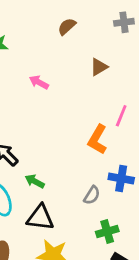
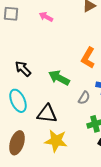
green arrow: (35, 181) -> (59, 78), moved, size x1.5

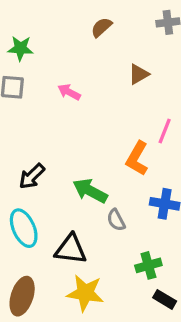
black arrow: (23, 69) -> (32, 176), turned -90
gray semicircle: (84, 98) -> (116, 220), moved, turned 120

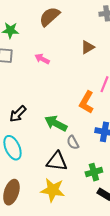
brown semicircle: (101, 27) -> (50, 17), moved, size x1.5
black triangle: (71, 249) -> (57, 161), moved

